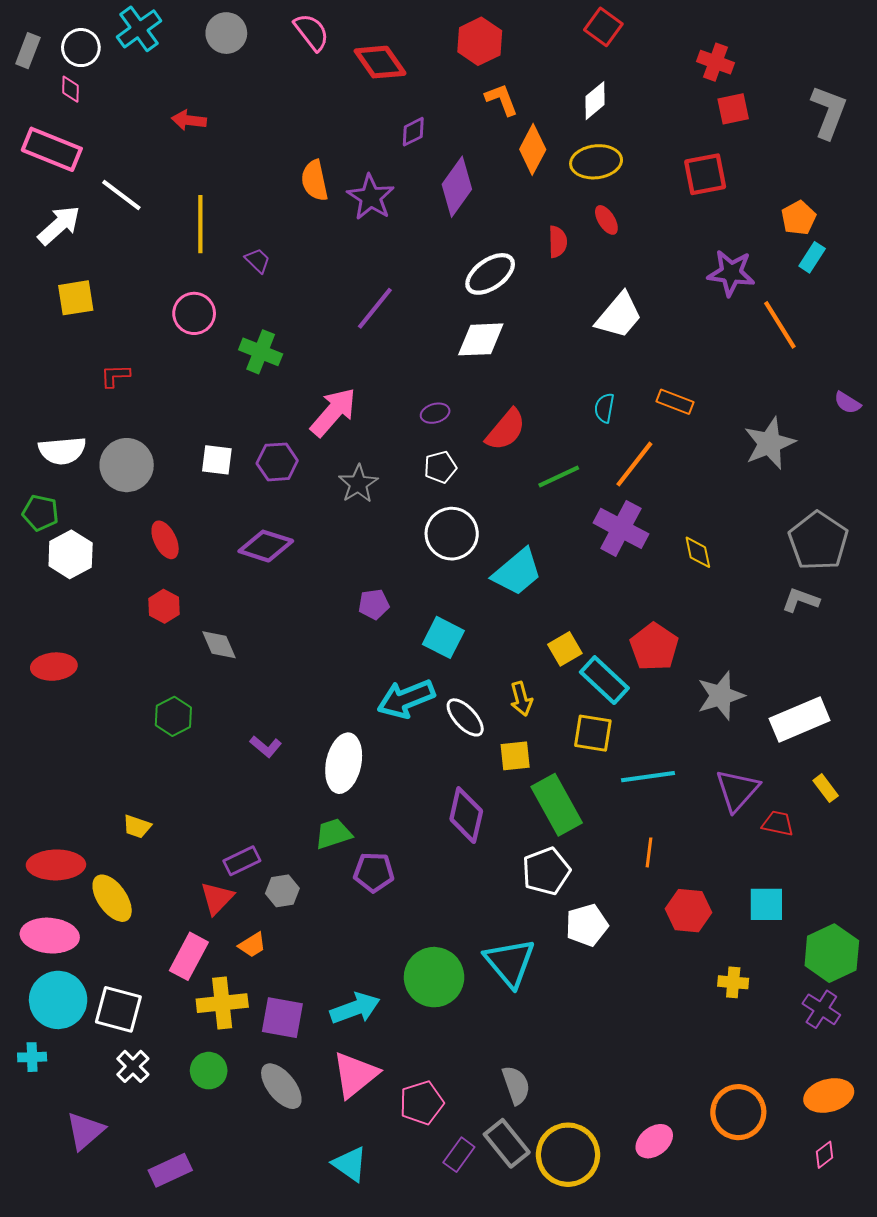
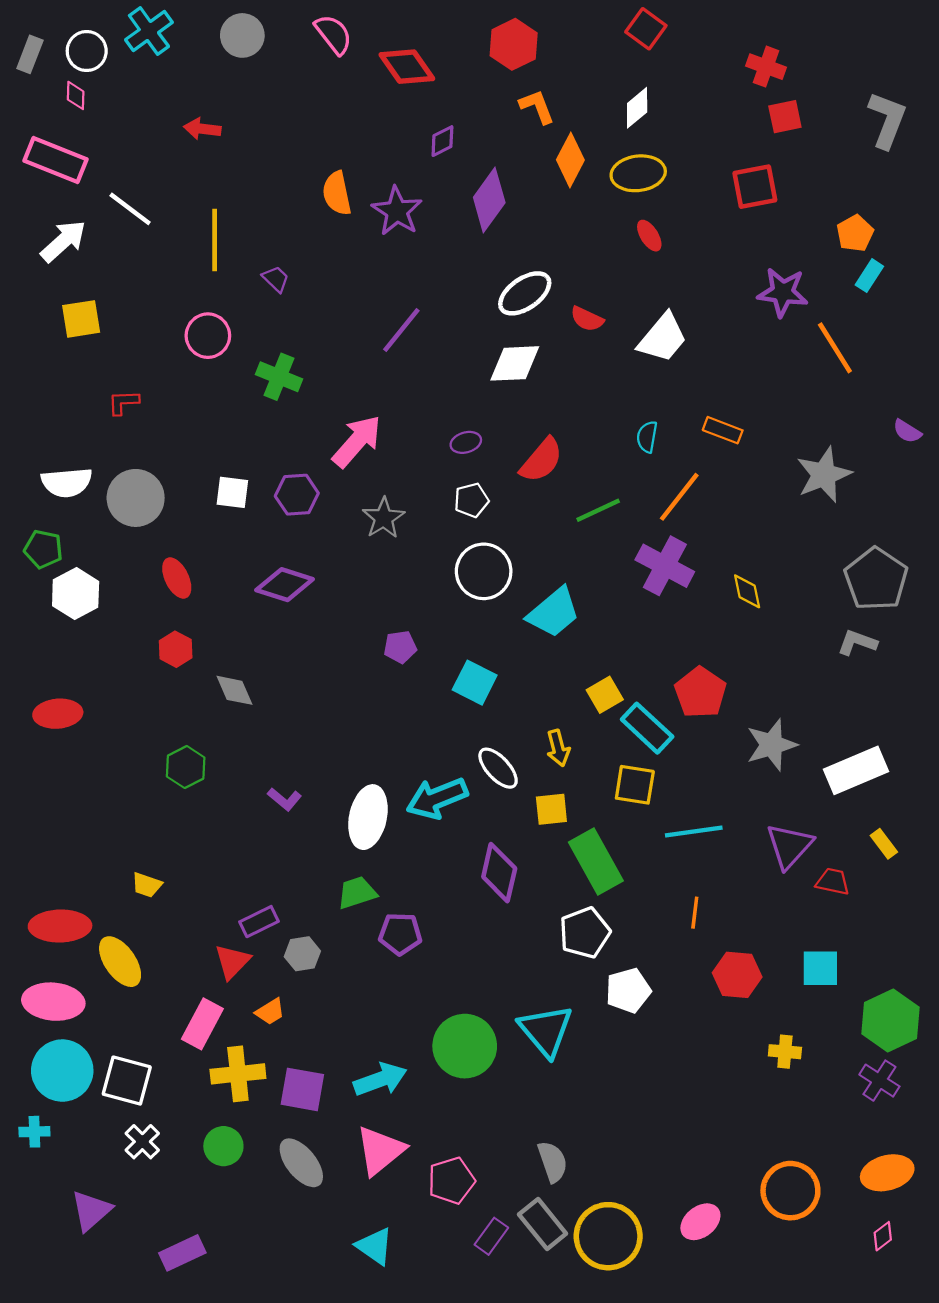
red semicircle: (558, 242) -> (587, 319), moved, turned 116
cyan arrow: (406, 699) -> (437, 798), moved

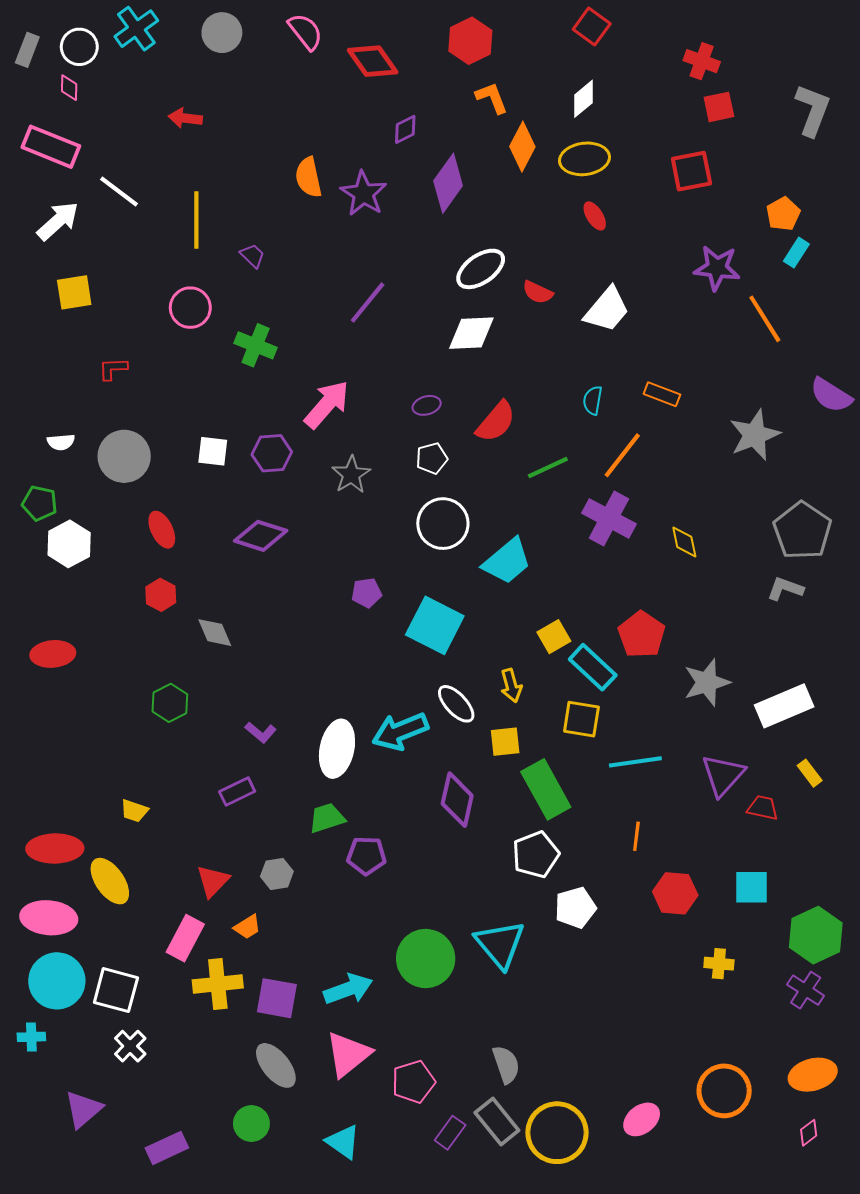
purple semicircle: (907, 431) -> (831, 395), size x1.6
white semicircle: (67, 482) -> (61, 442), size x0.6
cyan square: (475, 683) -> (435, 625), size x1.4
purple rectangle: (259, 922) -> (237, 791), moved
green circle: (223, 1146) -> (251, 1124), moved

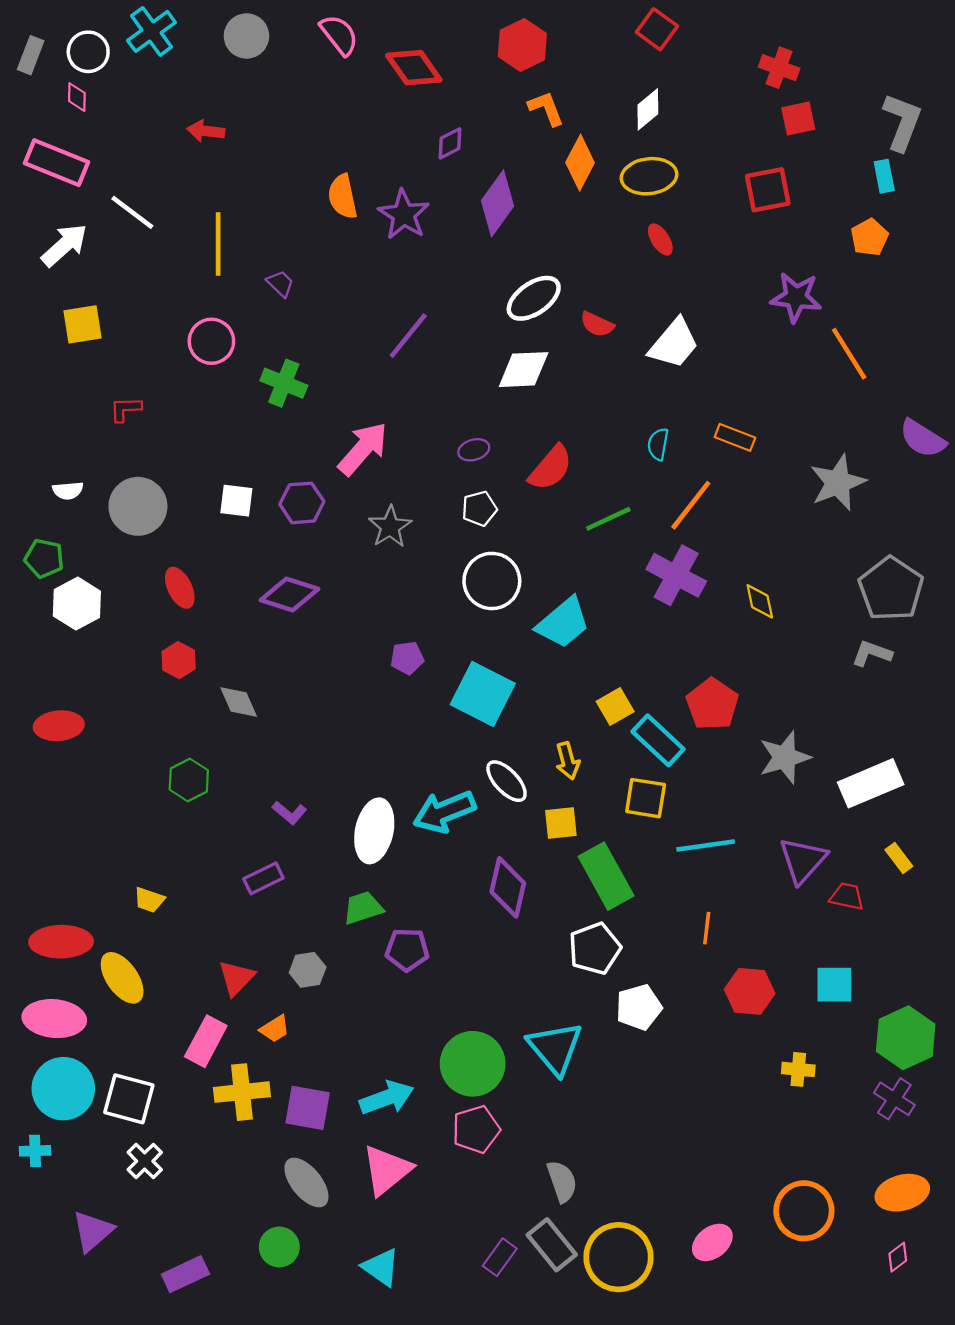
cyan rectangle: (796, 253) -> (884, 176), moved, turned -44
pink pentagon: (413, 1082) -> (476, 1129), moved

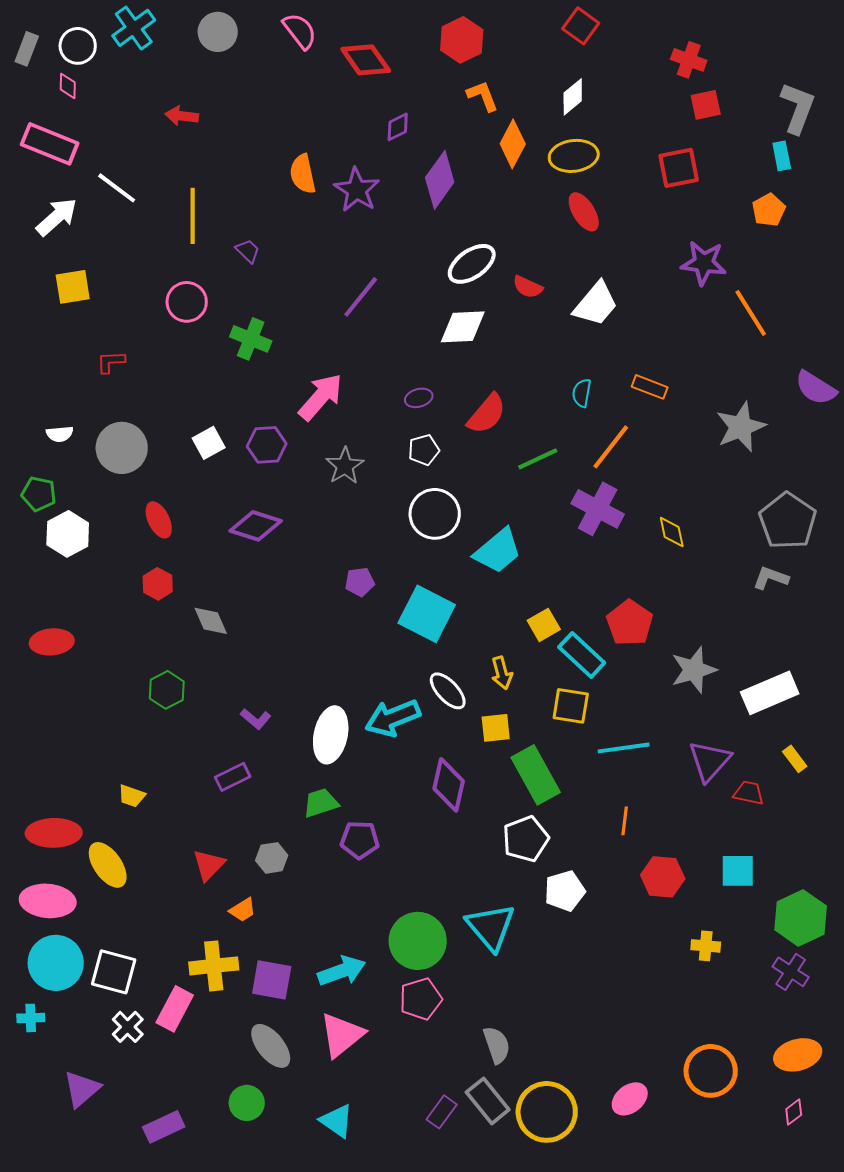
red ellipse: (660, 240) -> (584, 212), size x1.4
white square: (236, 501) -> (209, 443), turned -36
pink rectangle: (206, 1041) -> (175, 1009), moved

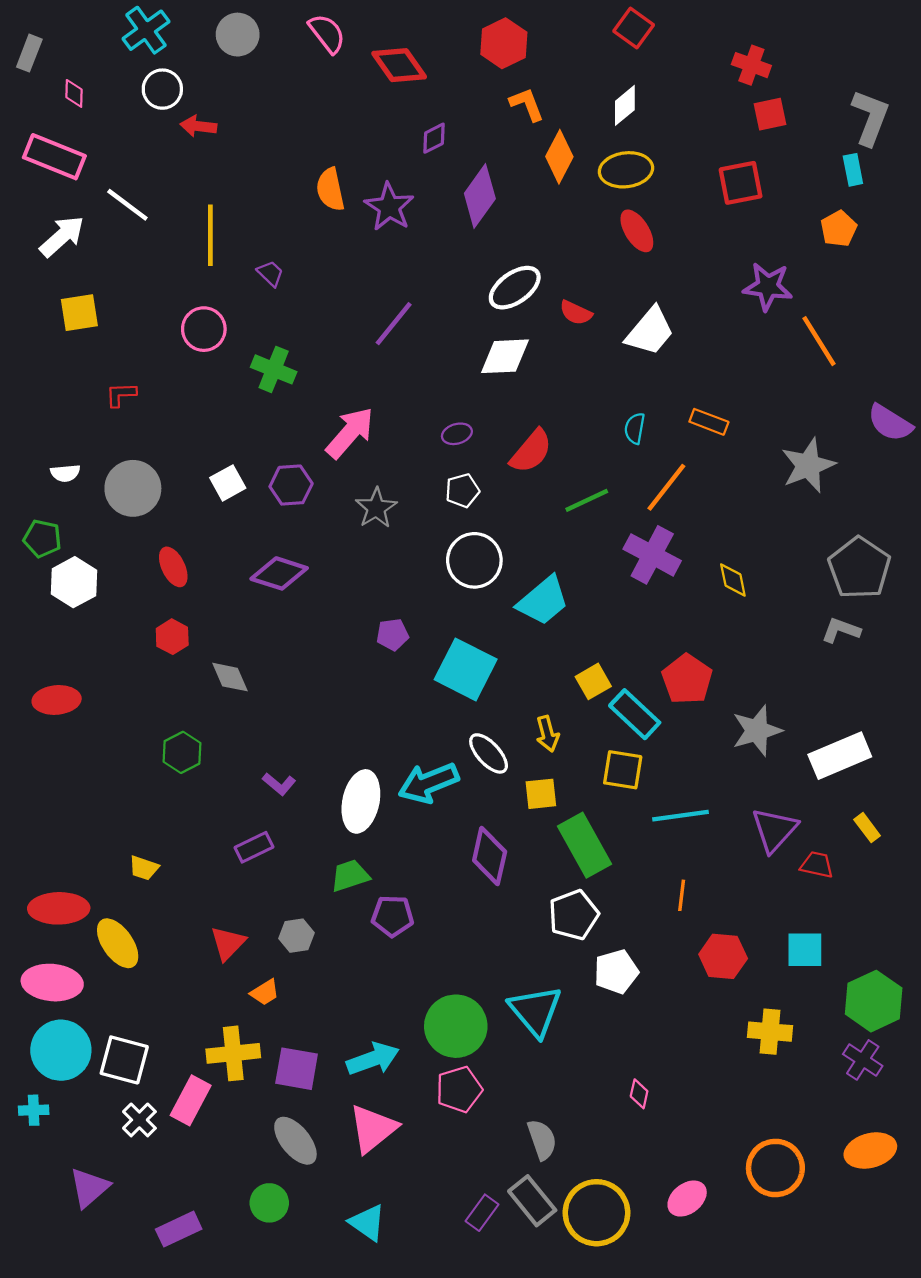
white circle: (78, 46) -> (162, 89), moved
yellow cross: (706, 946) -> (770, 1032), size x1.4
pink diamond: (794, 1112) -> (639, 1094), moved, turned -40

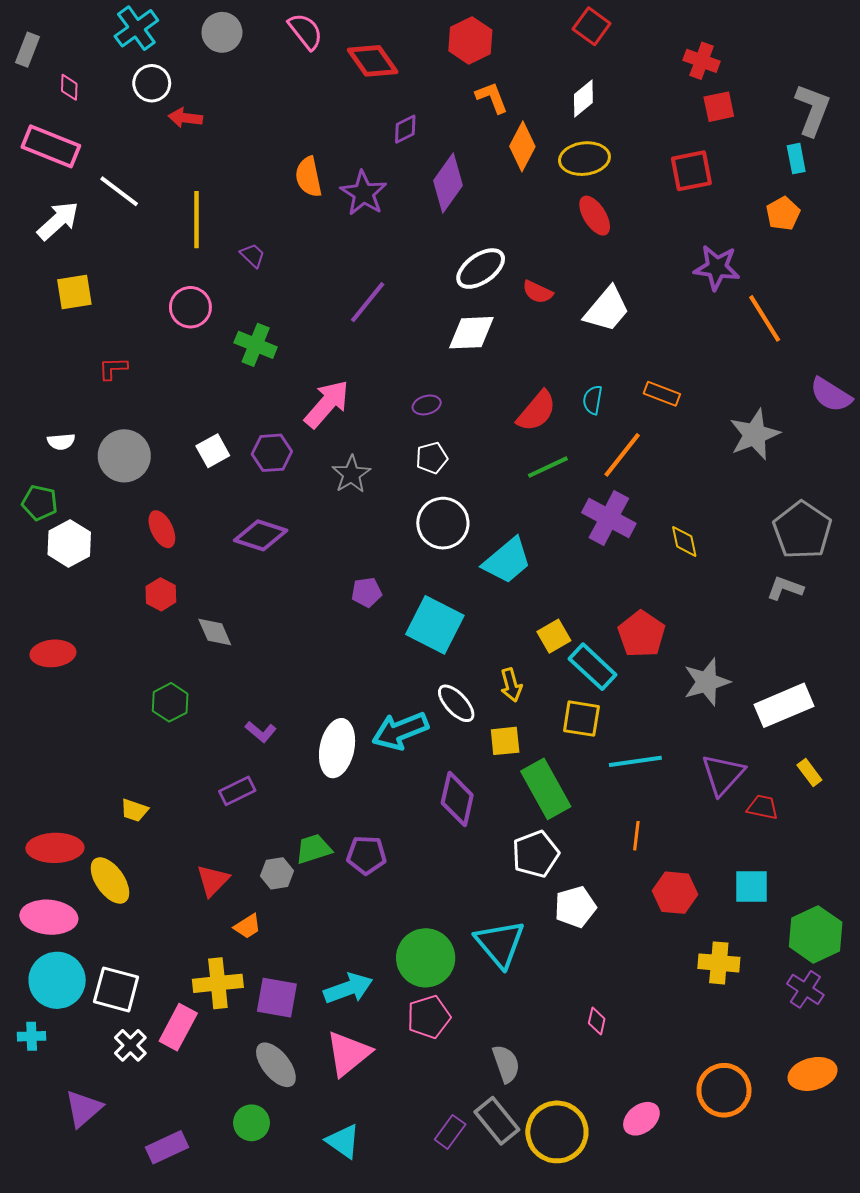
red semicircle: (531, 451) -> (537, 411), moved
green trapezoid: (350, 876) -> (314, 849), moved

